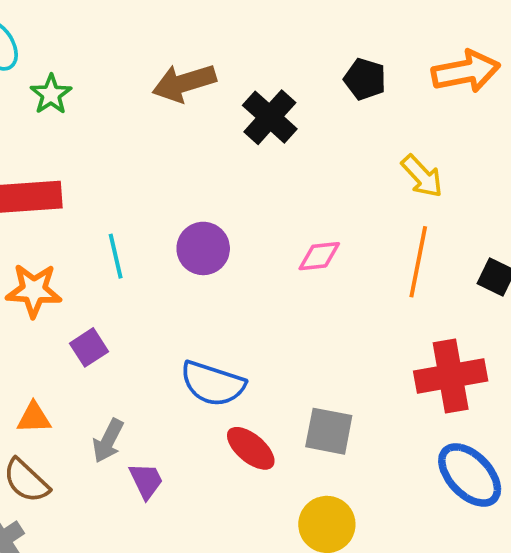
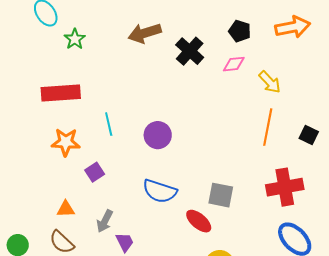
purple circle: (203, 248) -> (158, 135), moved
pink diamond: (319, 256) -> (234, 64), moved
gray square: (329, 431) -> (221, 195), moved
red ellipse: (251, 448) -> (199, 221), moved

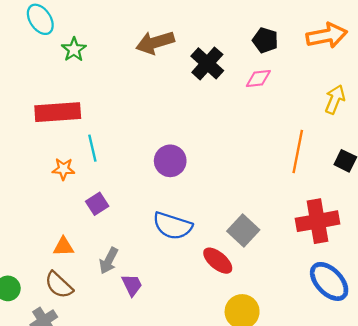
yellow arrow: (270, 82) -> (335, 99), moved, turned -115
cyan line: (109, 124) -> (92, 148), moved
orange star: (66, 142) -> (63, 169), size x0.7
gray square: (221, 195) -> (243, 230), turned 32

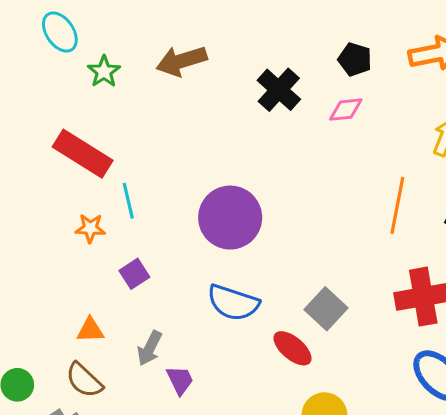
brown arrow: (155, 43) -> (182, 61), moved
red rectangle: (58, 112) -> (83, 154), turned 36
purple circle: (170, 161) -> (230, 218), size x1.5

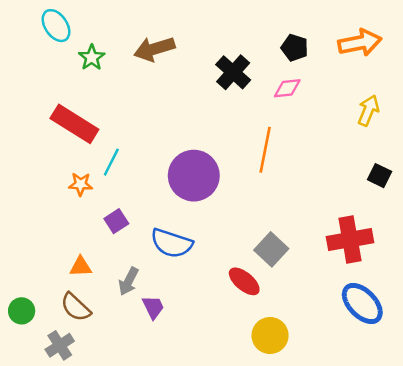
cyan line: (128, 201) -> (111, 162), turned 40
orange line: (397, 205) -> (265, 150), moved
blue semicircle: (233, 303) -> (172, 243), moved

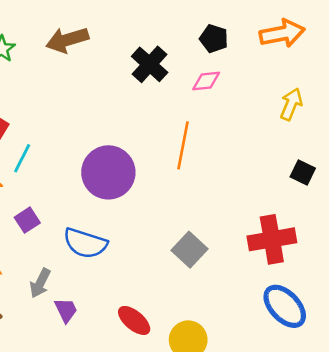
red ellipse: (244, 281) -> (134, 320), moved

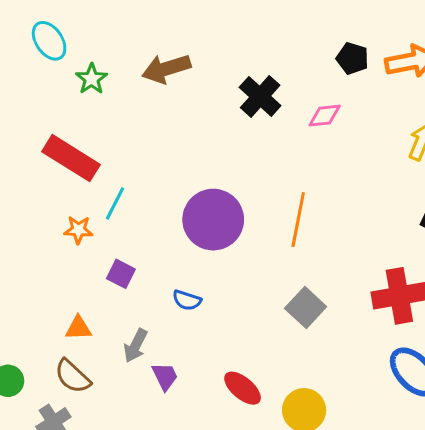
black pentagon: (214, 39) -> (352, 58), moved
orange line: (183, 145) -> (298, 220), moved
purple square: (27, 220) -> (121, 274), turned -30
blue semicircle: (85, 243) -> (187, 300), size x0.6

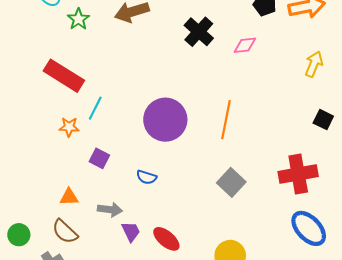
gray arrow: (136, 346) -> (110, 210), turned -110
red ellipse: (243, 388) -> (166, 239), moved

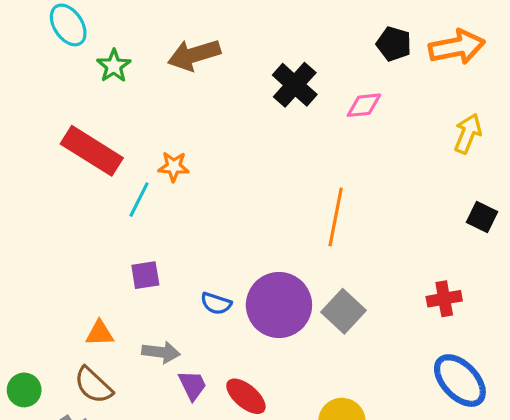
purple circle: (165, 120) -> (279, 305), moved
orange star: (69, 127) -> (174, 167), moved
purple square: (99, 158) -> (145, 275), turned -36
red cross: (298, 174) -> (444, 299), size x0.6

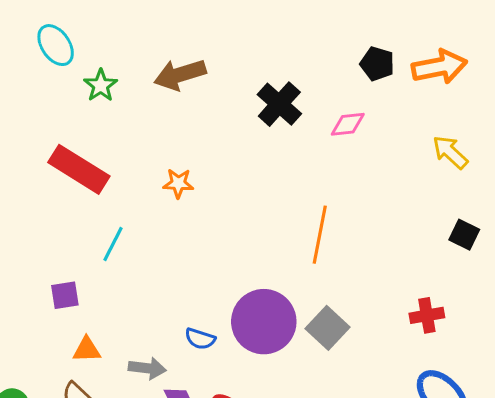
yellow arrow: (468, 134) -> (450, 152), turned -69
orange star: (174, 167) -> (178, 183), moved
cyan line: (139, 200) -> (113, 244), moved
purple square: (145, 275) -> (65, 295), moved
blue semicircle: (216, 303) -> (200, 339), moved

